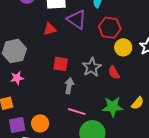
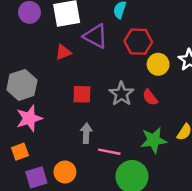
pink star: (17, 78) -> (29, 118), size x1.5
gray arrow: (69, 86) -> (86, 133), moved

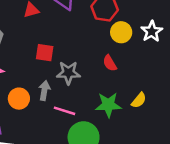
gray star: (121, 94) -> (68, 73), moved, turned 30
orange circle: (65, 172) -> (19, 99), moved

